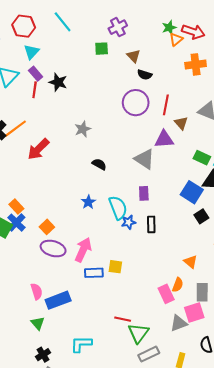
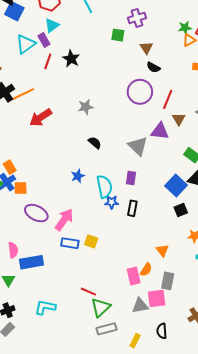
purple rectangle: (36, 74) -> (44, 40), moved
orange square: (47, 227) -> (21, 188), moved, turned 32

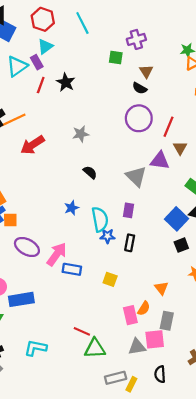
black semicircle: (153, 67) -> (140, 88), moved
yellow square: (91, 241) -> (110, 279), moved
blue rectangle: (70, 243) -> (72, 269), moved
green triangle: (101, 307) -> (95, 348), turned 40
gray rectangle: (106, 329) -> (116, 378), moved

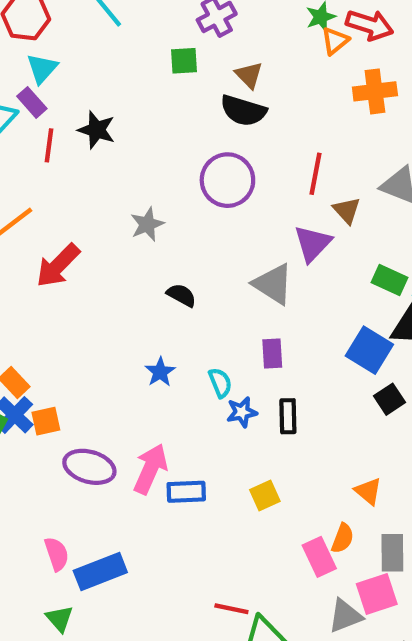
black semicircle: (140, 88) -> (243, 111), size x1.5
purple circle: (139, 118) -> (227, 180), moved
purple triangle: (160, 161) -> (313, 244), turned -42
cyan semicircle: (100, 219) -> (220, 383), size x0.6
yellow square: (110, 279) -> (265, 495), turned -32

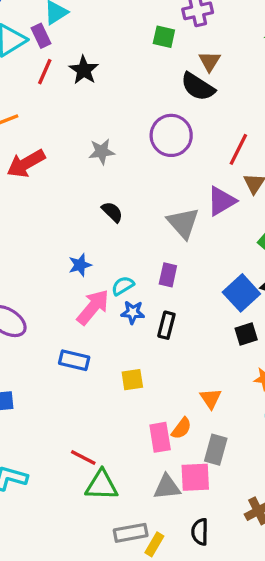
cyan semicircle: (220, 383) -> (123, 286), turned -115
pink arrow: (150, 469) -> (93, 307), moved

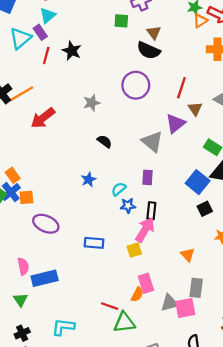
pink arrow: (93, 307) -> (145, 230), moved
orange semicircle: (181, 428) -> (137, 294), moved
pink rectangle: (160, 437) -> (146, 283), moved
gray triangle: (167, 487) -> (170, 303), moved

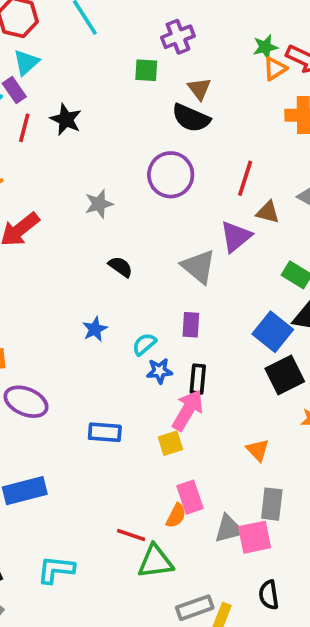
brown triangle: (195, 109) -> (268, 212), turned -40
black square: (205, 209) -> (285, 375), size x1.5

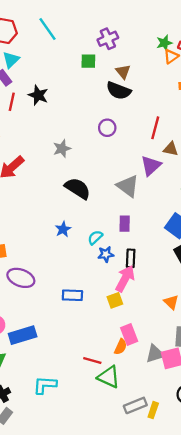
purple circle: (171, 175) -> (107, 128), size x0.6
black semicircle: (120, 267) -> (78, 188), size x1.6
green triangle: (155, 562) -> (109, 377), turned 35

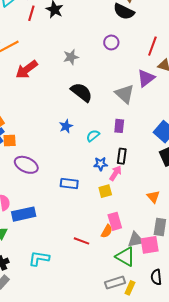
blue star: (106, 254) -> (101, 164), moved
pink arrow: (125, 279) -> (116, 173), size x0.7
green triangle: (109, 377) -> (125, 257), moved

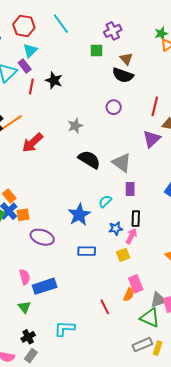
gray triangle: (125, 94) -> (122, 163), moved
blue star: (66, 126) -> (79, 215), moved, size x1.6
red line: (81, 241) -> (105, 307), turned 49

